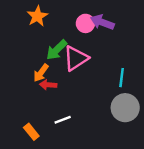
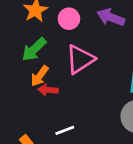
pink circle: (85, 23) -> (69, 19), moved
green arrow: (57, 50) -> (34, 49), moved

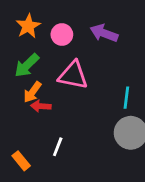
pink triangle: (80, 59) -> (73, 75), turned 44
white line: (65, 130) -> (58, 147), turned -48

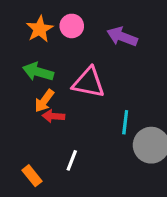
pink circle: (62, 35) -> (72, 26), moved
green arrow: (27, 65) -> (38, 72), turned 60
cyan line: (126, 98) -> (125, 122), moved

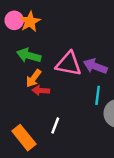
pink circle: (72, 26) -> (14, 20), moved
purple arrow: (122, 37) -> (95, 66), moved
orange rectangle: (32, 176) -> (24, 138), size x1.5

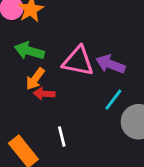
cyan line: (98, 95) -> (113, 100), turned 30
white line: (55, 125) -> (62, 136), turned -35

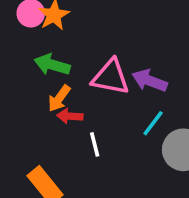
white line: (62, 136) -> (95, 144), moved

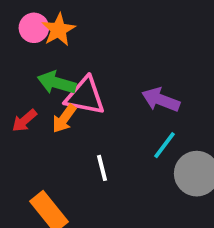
pink triangle: (111, 77) -> (85, 96), moved
red arrow: (70, 116) -> (24, 121), moved, turned -45

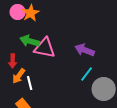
orange arrow: (64, 119) -> (19, 76), moved
red arrow: (24, 121) -> (13, 61), turned -48
white line: (102, 168) -> (30, 83), moved

